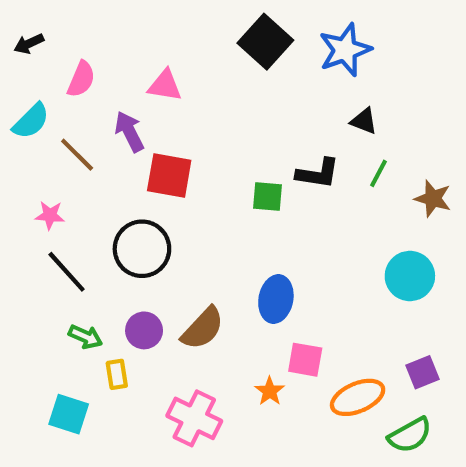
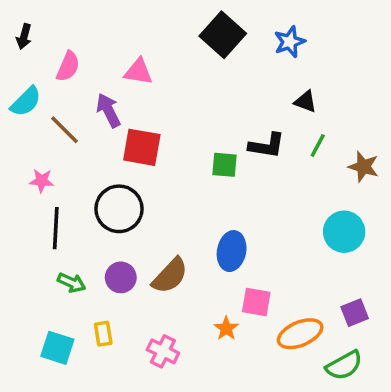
black arrow: (29, 44) -> (24, 36), turned -50
blue star: (345, 50) -> (290, 42), size x0.7
black line: (67, 272) -> (56, 228), turned 45
yellow rectangle: (117, 374) -> (103, 334), moved
pink cross: (194, 418) -> (163, 351), size x0.7

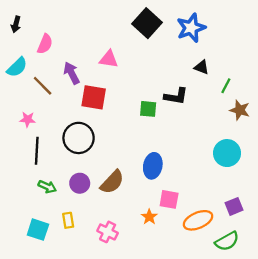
blue star: (290, 42) -> (191, 28), size x1.4
pink triangle: (138, 72) -> (109, 59), moved
green line: (318, 146) -> (226, 86), moved

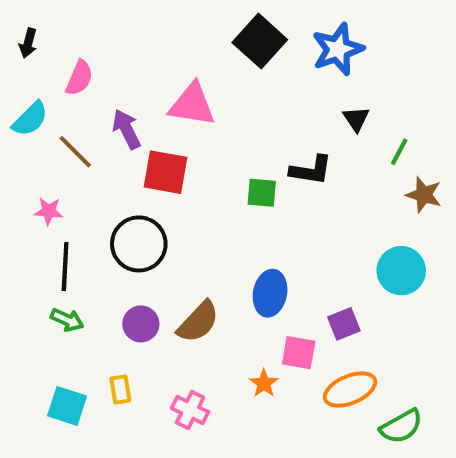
pink triangle: (109, 59) -> (192, 105), size x1.4
black triangle: (201, 67) -> (356, 119), turned 35
green arrow: (47, 187) -> (67, 320), moved
purple square: (234, 206) -> (344, 324), moved

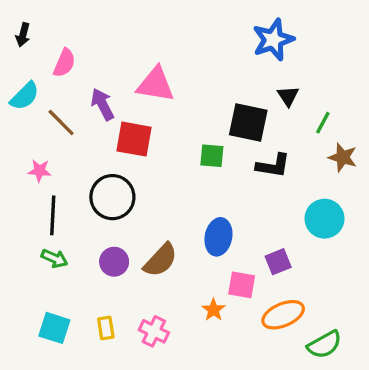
black square: (260, 41) -> (248, 123), moved, turned -30
black L-shape: (311, 170) -> (273, 166), moved
yellow rectangle: (120, 390) -> (106, 328), moved

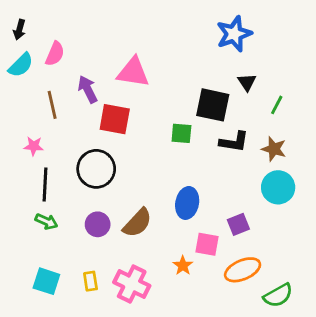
cyan semicircle: (25, 96) -> (21, 65), moved
brown line: (61, 123) -> (52, 105), turned 32
brown star: (343, 157) -> (274, 149), moved
pink cross: (154, 331) -> (132, 284), size x1.4

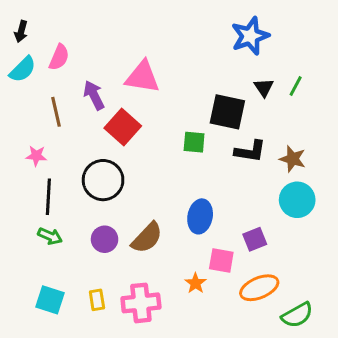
green line: (277, 105) -> (296, 86), moved
red square: (115, 119) -> (123, 127), turned 32
pink cross: (132, 284) -> (141, 303), turned -32

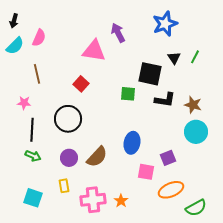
purple arrow: (94, 95) -> (118, 33), moved
red square: (123, 127) -> (81, 84), size x0.7
orange star: (196, 283) -> (121, 201), moved
yellow rectangle: (97, 300) -> (64, 186), moved

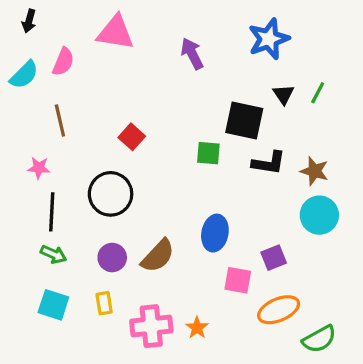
black arrow: (14, 21) -> (29, 21), moved
pink triangle: (94, 51) -> (115, 32), moved
cyan square: (33, 198) -> (53, 305), moved

